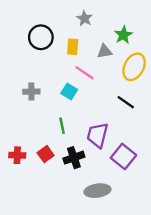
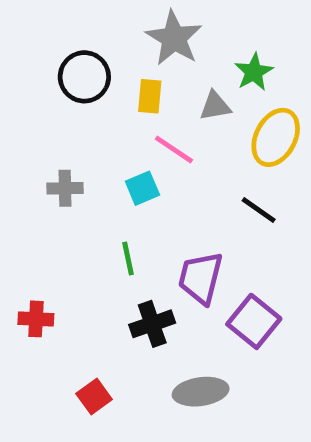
gray star: (84, 18) -> (174, 38), size x1.6
cyan square: (69, 92) -> (142, 188), turned 35
red square: (46, 154) -> (94, 396), moved

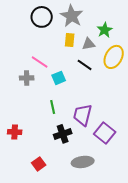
black circle: (84, 77) -> (42, 17), moved
yellow rectangle: (150, 96) -> (70, 40), moved
pink line: (174, 149) -> (40, 62), moved
black line: (259, 210) -> (85, 65), moved

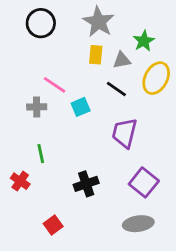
black circle: (42, 17) -> (41, 23), moved
green line: (53, 107) -> (41, 154), moved
purple trapezoid: (83, 115) -> (125, 133), moved
red cross: (15, 132) -> (20, 181), turned 32
gray ellipse: (83, 162) -> (138, 224), moved

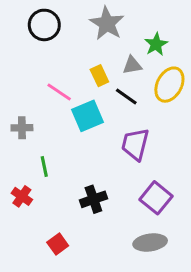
yellow rectangle: (96, 55) -> (99, 76), moved, turned -30
gray cross: (37, 107) -> (22, 128), moved
cyan square: (81, 107) -> (87, 116), size x1.5

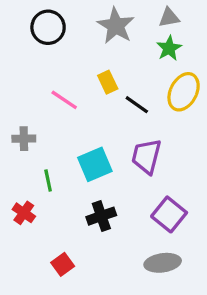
gray triangle: (132, 65) -> (169, 18), moved
cyan square: (87, 116) -> (95, 164), moved

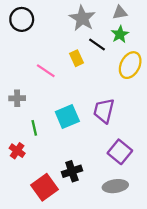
black circle: (48, 27) -> (22, 19), moved
black line: (137, 105) -> (97, 45), moved
black cross: (101, 216) -> (72, 171), moved
red square: (63, 264) -> (45, 187), size x1.6

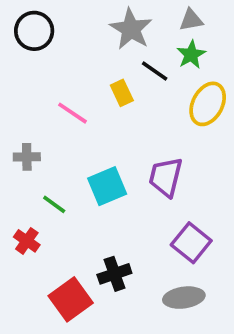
green line: (34, 128) -> (54, 204), turned -42

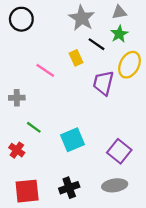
purple trapezoid: (166, 177) -> (103, 83), moved
cyan square: (107, 186) -> (73, 140), moved
black cross: (114, 274) -> (69, 188), moved
red square: (71, 299) -> (27, 191), moved, turned 30

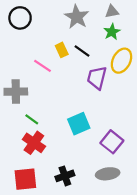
black line: (96, 44) -> (82, 51), moved
yellow rectangle: (76, 58) -> (62, 50), moved
gray cross: (17, 98) -> (16, 92), size x1.5
cyan square: (73, 140) -> (79, 124), moved
red cross: (17, 150) -> (34, 143), moved, size x1.5

